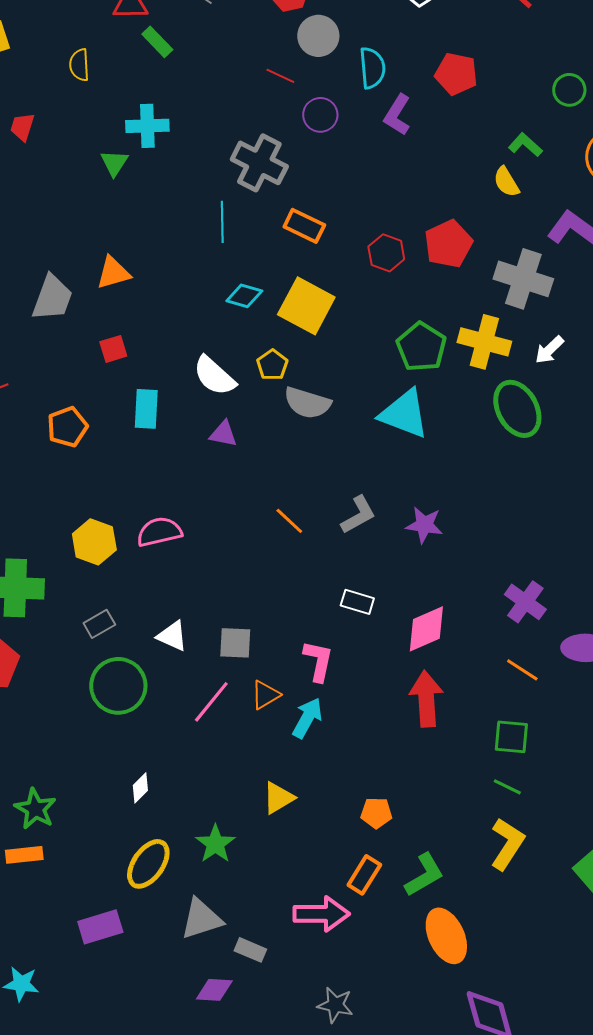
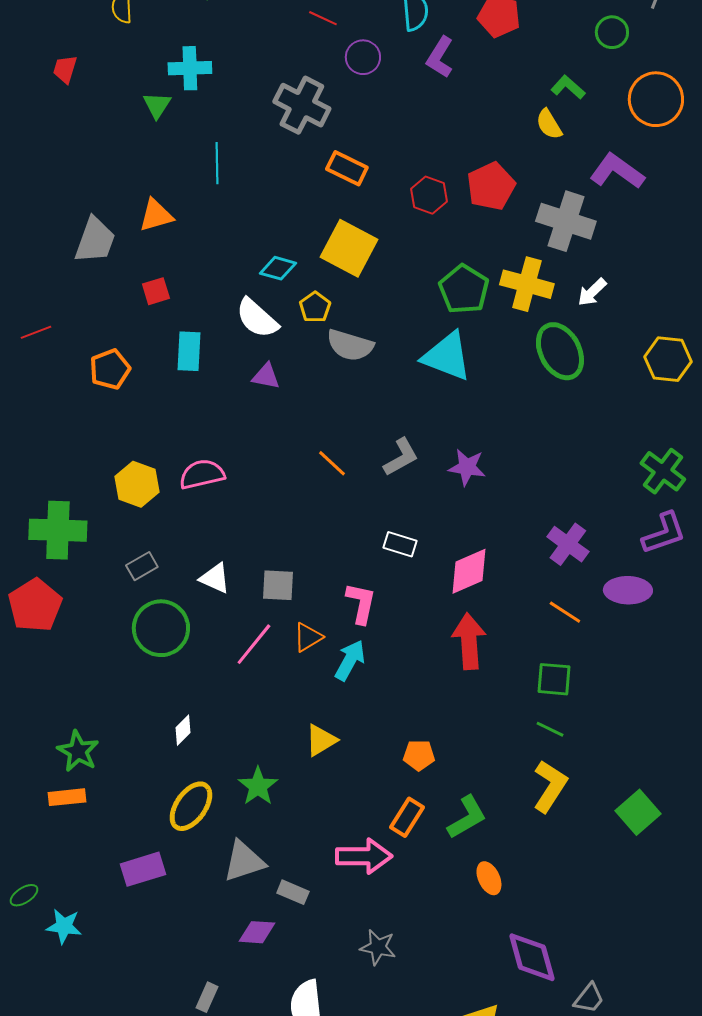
cyan line: (222, 222) -> (217, 163), moved
cyan diamond: (244, 296) -> (278, 268), moved
orange ellipse: (446, 936) -> (489, 878), size x0.6

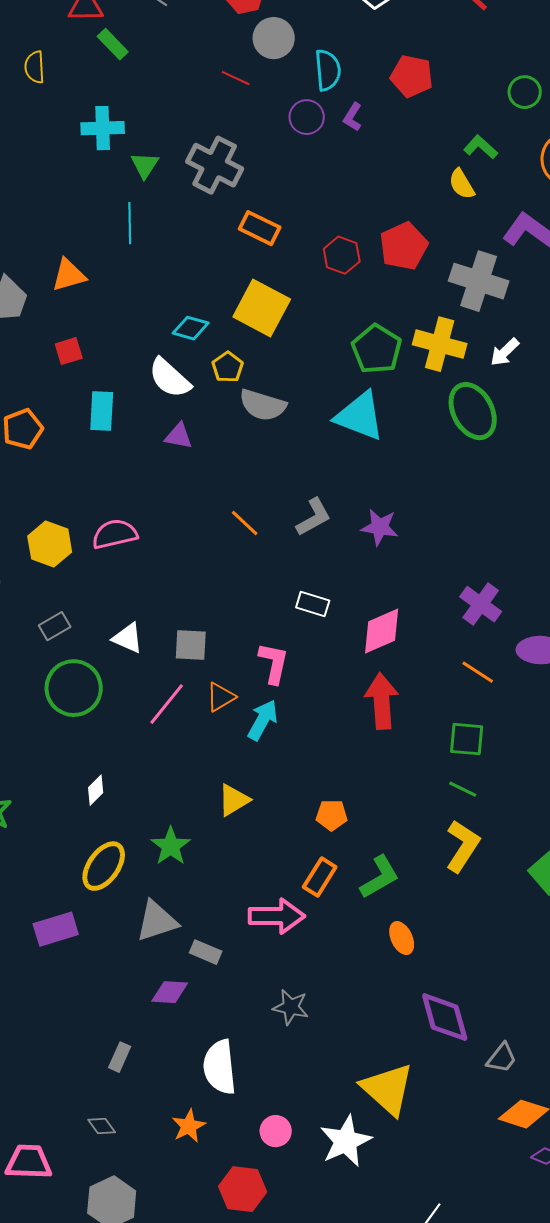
purple circle: (363, 57) -> (307, 117), moved
purple L-shape: (440, 57) -> (353, 117), size x0.7
green triangle: (157, 105) -> (145, 165), moved

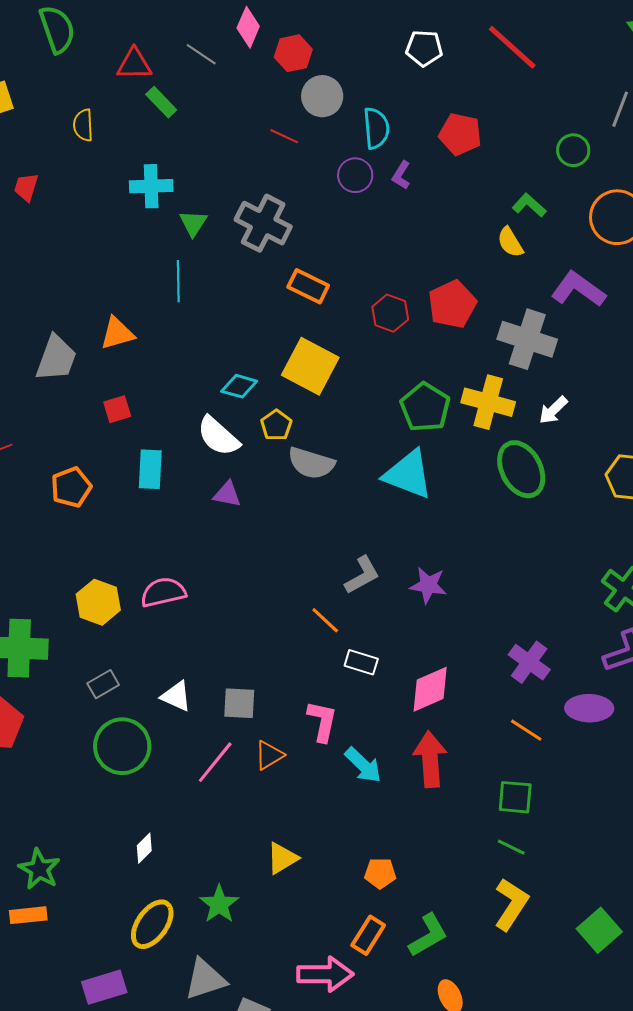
orange line: (245, 523) -> (325, 620), moved
cyan arrow: (263, 720) -> (363, 765), moved, turned 105

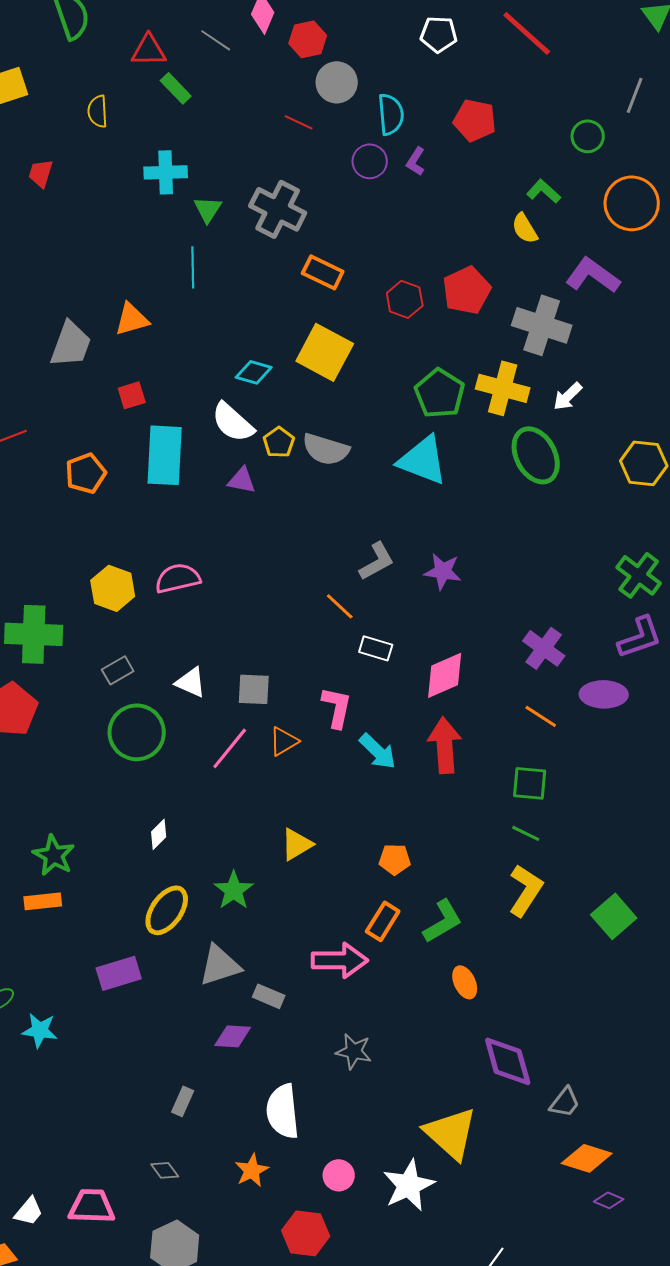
yellow pentagon: (276, 425) -> (279, 442), moved
cyan rectangle: (150, 469) -> (165, 455), size x1.5

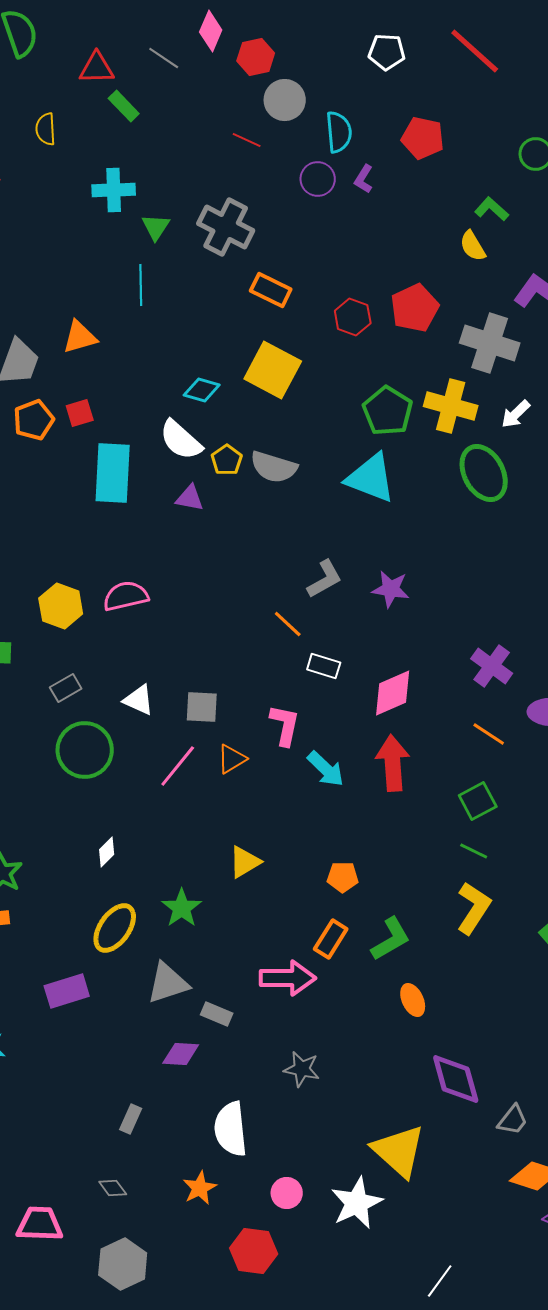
orange pentagon: (86, 473) -> (34, 420), moved
green square: (530, 783) -> (478, 801), turned -33

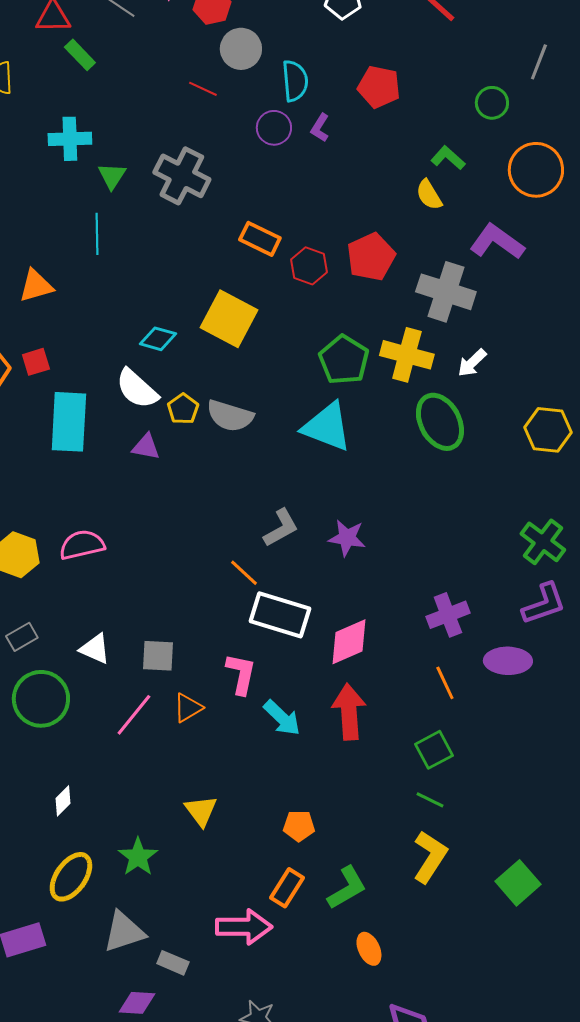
orange rectangle: (271, 290) -> (260, 239), moved
white rectangle: (324, 666) -> (280, 615), size x1.8
purple cross: (492, 666) -> (448, 615), turned 33
orange line: (489, 734) -> (445, 683), turned 32
yellow triangle: (245, 862) -> (201, 811), turned -36

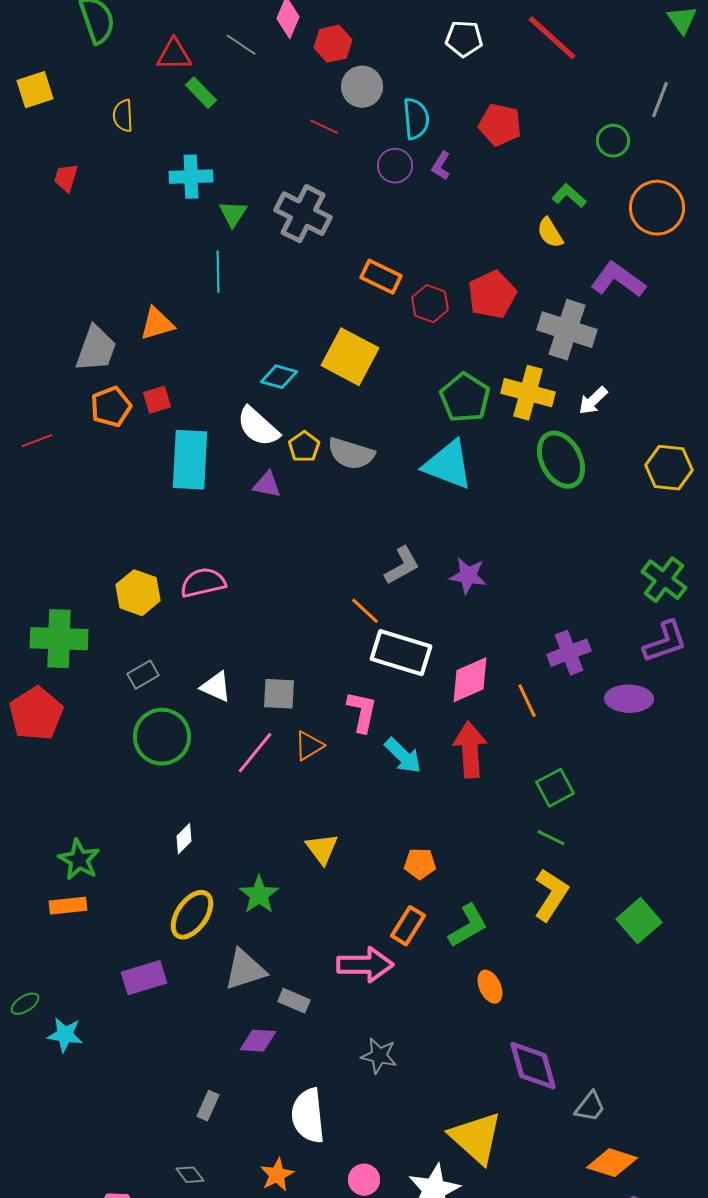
orange line: (445, 683) -> (527, 701), moved

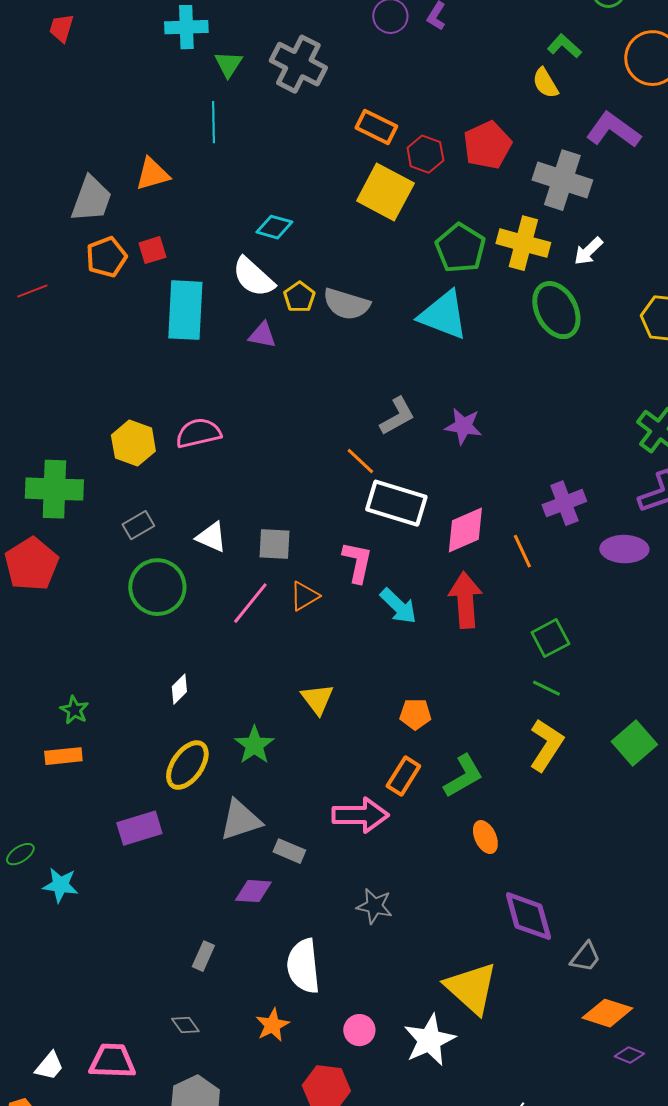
yellow square: (350, 357) -> (385, 192), moved
green star: (79, 860) -> (74, 710), size x0.7
green square: (639, 921) -> (634, 743), moved

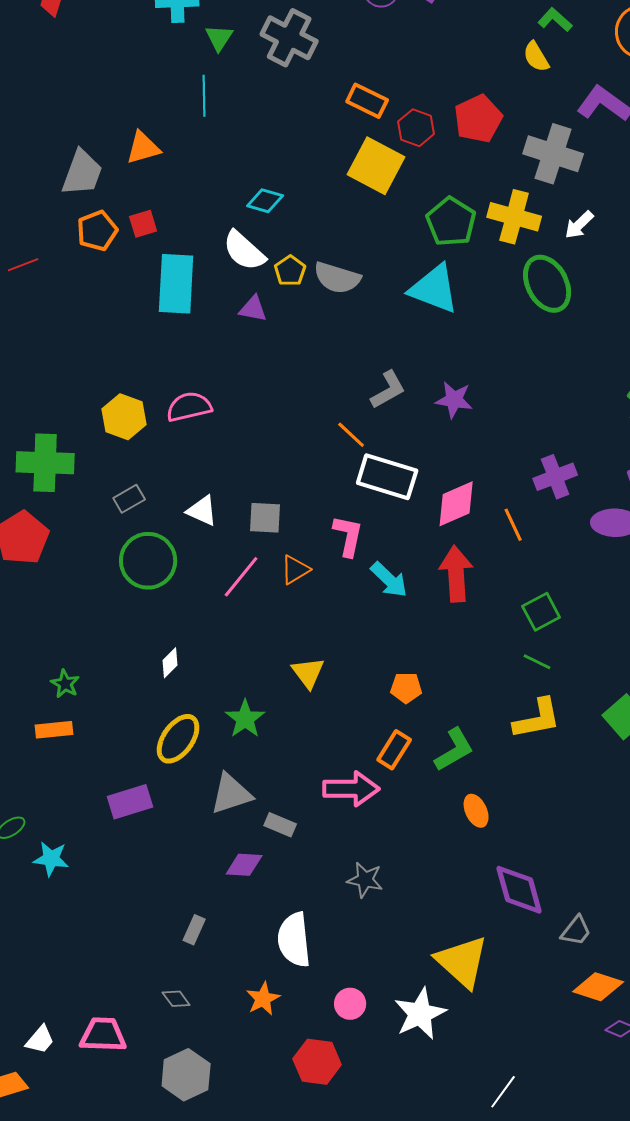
yellow L-shape: (546, 745) -> (537, 719), turned 46

